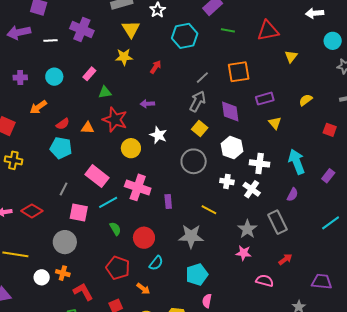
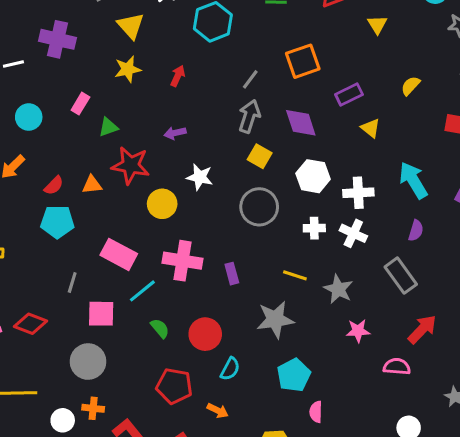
gray star: (247, 229) -> (338, 289), moved
red arrow: (285, 259) -> (422, 329), size x1.5

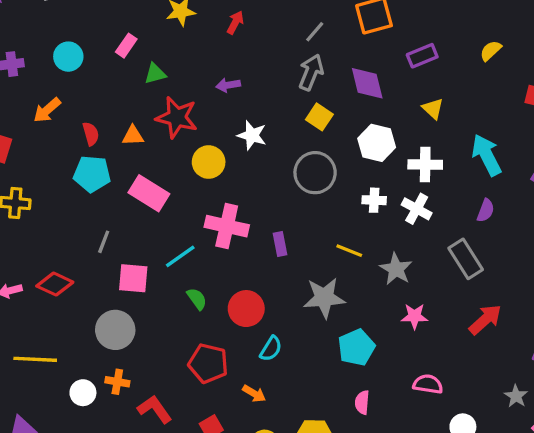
yellow triangle: (371, 128) -> (433, 109), moved
red semicircle: (54, 186) -> (91, 134), turned -65
pink rectangle: (119, 254) -> (149, 193), moved
pink semicircle: (397, 367) -> (428, 384), moved
cyan pentagon: (294, 375) -> (356, 347), moved

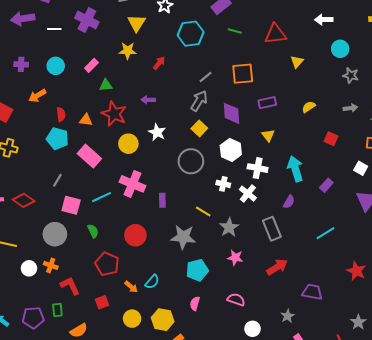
green semicircle: (197, 299) -> (93, 231), moved
cyan semicircle: (271, 349) -> (152, 282), moved

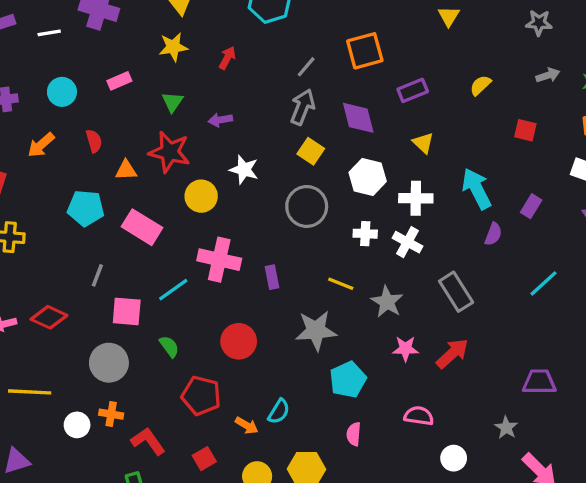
pink rectangle: (91, 65) -> (119, 81), turned 32
green triangle: (106, 85) -> (172, 102), moved, turned -40
red semicircle: (61, 114) -> (94, 141), moved
purple semicircle: (289, 202) -> (493, 234), moved
red arrow: (277, 267) -> (452, 353), moved

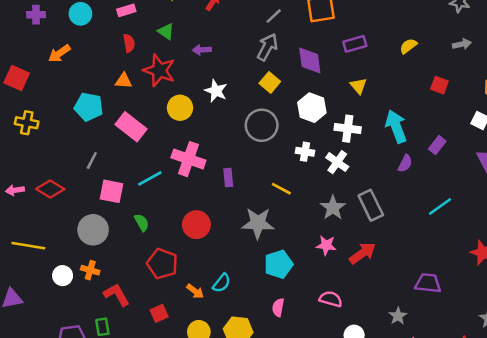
green triangle: (172, 102) -> (166, 31), turned -36
red semicircle: (94, 141) -> (129, 43), moved
gray star: (387, 302) -> (333, 208), moved

